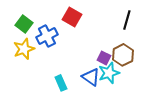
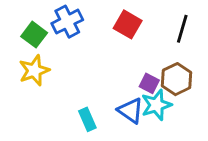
red square: (72, 17) -> (128, 24), moved
blue cross: (47, 36) -> (67, 22), moved

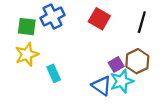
green square: (34, 35) -> (27, 27), turned -30
purple square: (149, 83) -> (116, 65), turned 32
cyan rectangle: (87, 119) -> (54, 73), moved

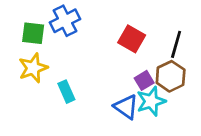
red square: (99, 19) -> (132, 39), moved
black line: (142, 22) -> (176, 44), moved

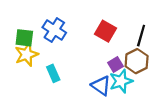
blue cross: (65, 21) -> (54, 30), moved, turned -30
green square: (33, 33) -> (24, 38), moved

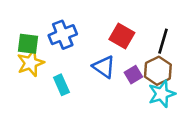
blue cross: (54, 30) -> (63, 35), turned 35
cyan star: (121, 81) -> (162, 94), moved
blue triangle: (101, 86) -> (104, 67), moved

